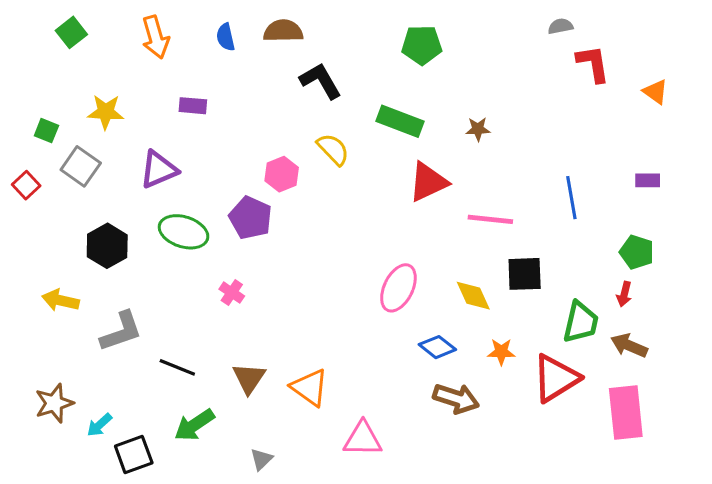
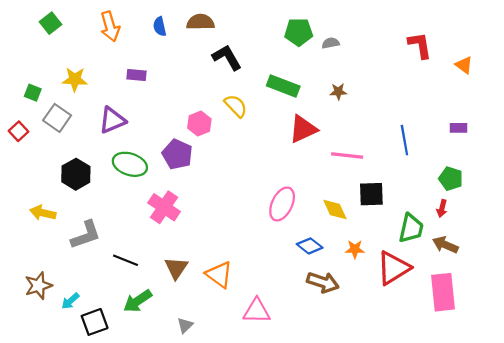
gray semicircle: (560, 26) -> (331, 43), moved
pink cross: (232, 293) -> (164, 207), size x1.8

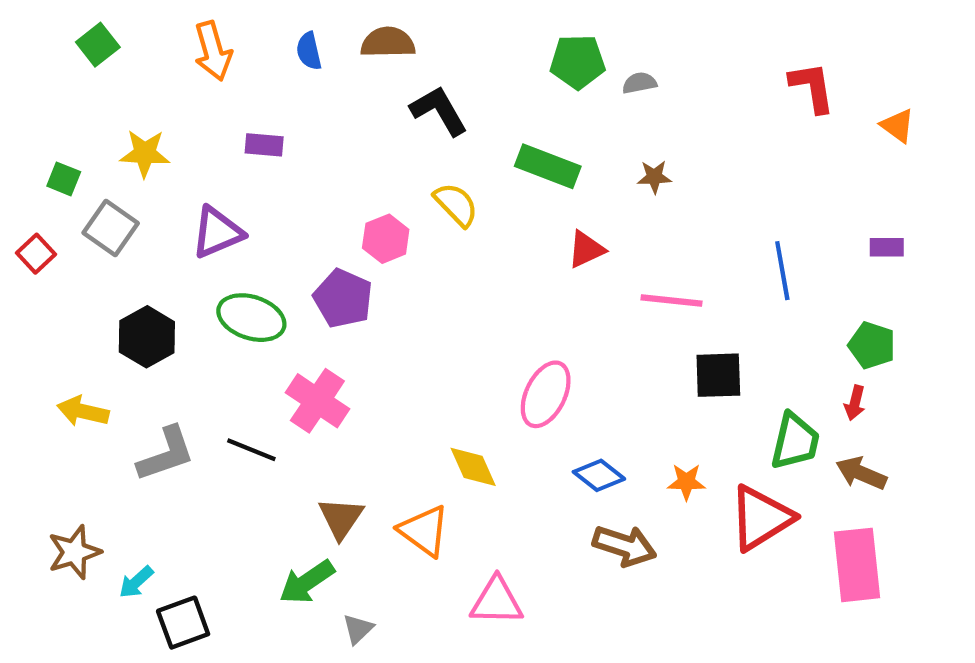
red triangle: (303, 129) -> (586, 249), size x0.7
yellow diamond: (335, 210) -> (473, 467), moved
black line: (125, 260) -> (251, 450), moved
green arrow: (138, 301) -> (307, 582), moved

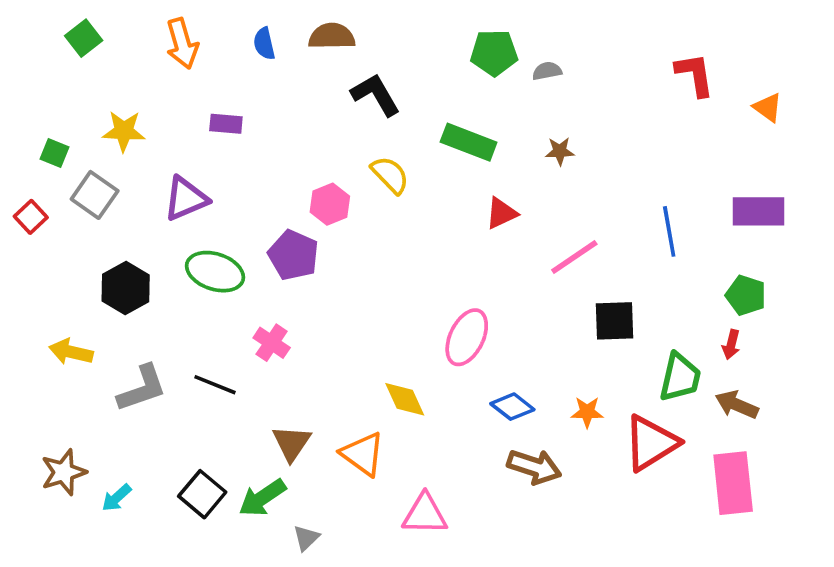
purple rectangle: (887, 247) -> (759, 211), size x1.8
pink line: (671, 301) -> (574, 257), turned -40
pink cross: (317, 401) -> (272, 343), size x0.7
black square: (183, 623) -> (202, 494), moved, turned -30

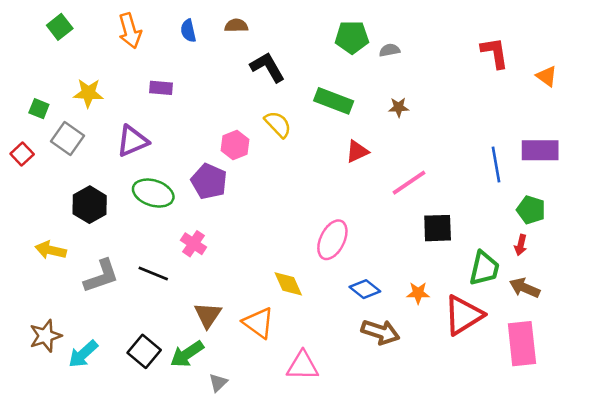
brown semicircle: (332, 36) -> (236, 26), size x0.7
blue line: (669, 231) -> (496, 164), moved
cyan arrow: (116, 498) -> (83, 354), size x1.4

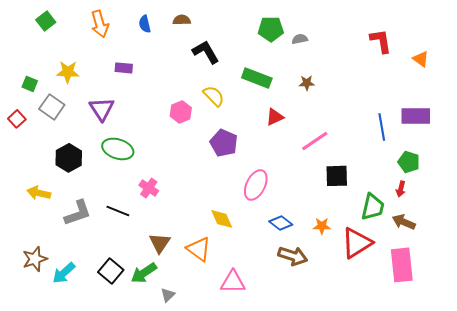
purple triangle: (132, 141) -> (102, 109), turned -40
purple pentagon: (209, 181) -> (224, 143), moved

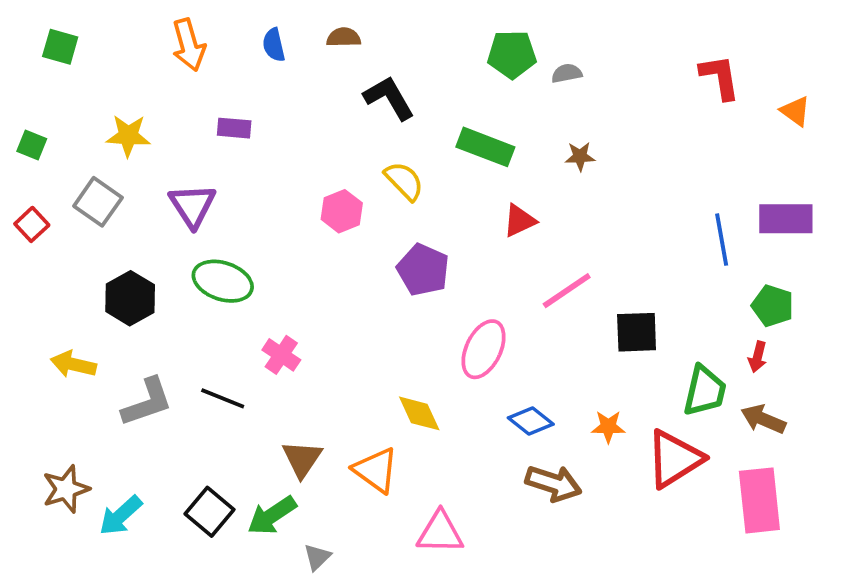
green square: (46, 21) -> (60, 47), moved, turned -36
green square: (30, 84) -> (32, 145), moved
pink line: (315, 141) -> (567, 291), moved

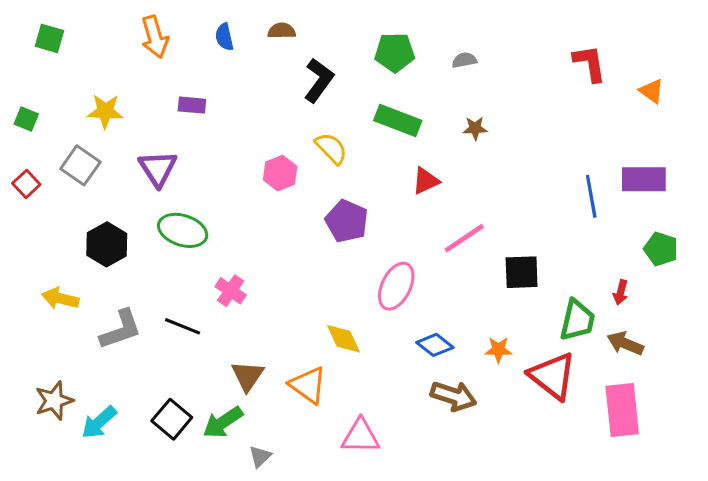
green pentagon: (512, 54) -> (395, 52), moved
black L-shape: (389, 98) -> (319, 80), turned 66
green pentagon: (773, 306) -> (661, 249), moved
red triangle: (674, 459) -> (553, 376), turned -50

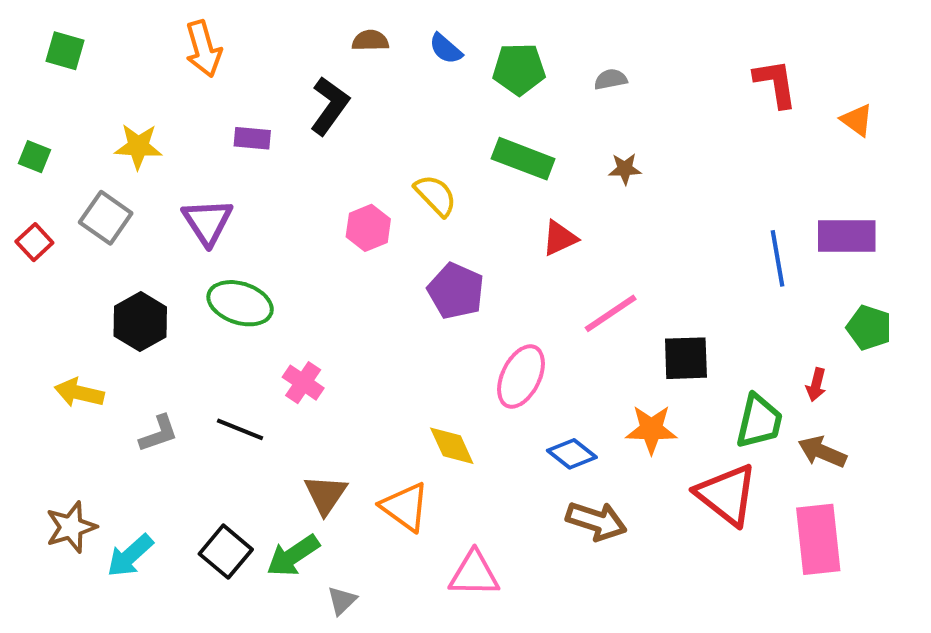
blue semicircle: (224, 37) -> (446, 49), moved, turned -36
black L-shape: (319, 80) -> (330, 106), moved
gray L-shape: (121, 329) -> (159, 434), size x0.7
orange star: (498, 350) -> (651, 429), moved, size x1.4

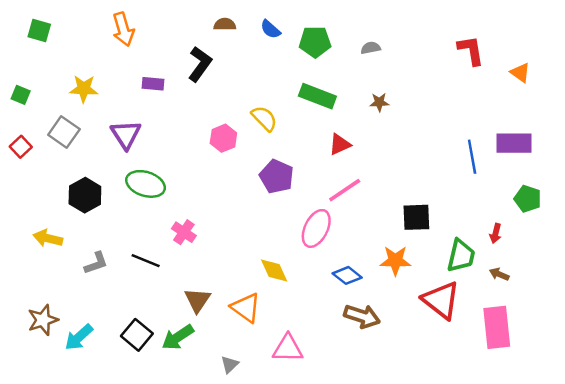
pink line: (611, 313) -> (345, 190), moved
brown arrow: (822, 452) -> (499, 274), size x0.7
gray triangle: (342, 600) -> (230, 364), moved

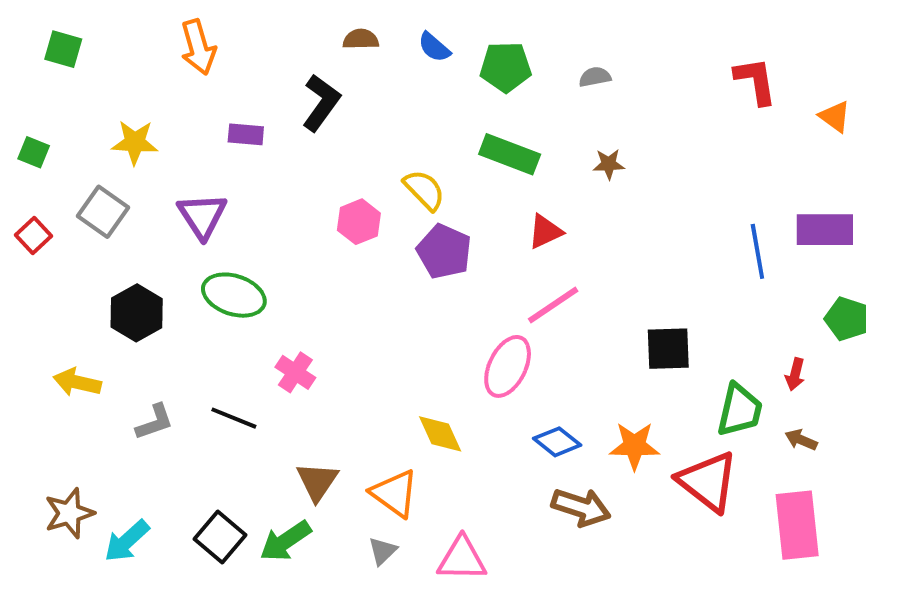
purple pentagon: (277, 177) -> (444, 251), moved
orange star: (395, 261) -> (634, 446), moved
gray triangle: (230, 364) -> (383, 551), moved

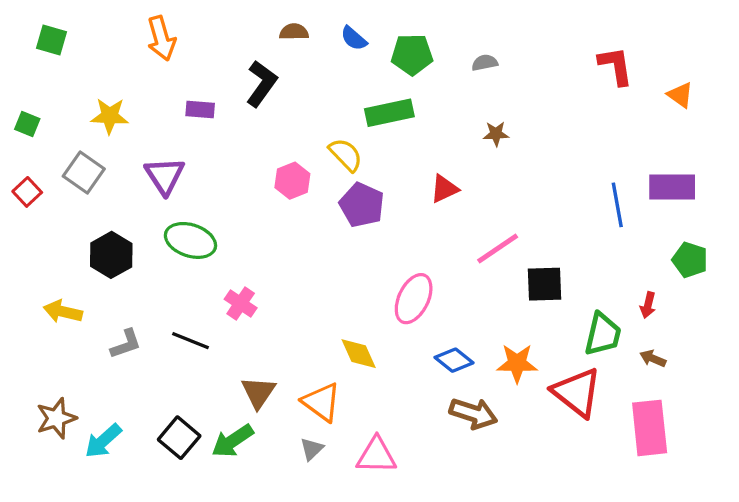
green rectangle: (510, 154) -> (389, 113), moved, turned -33
pink line: (553, 305) -> (498, 249), moved

